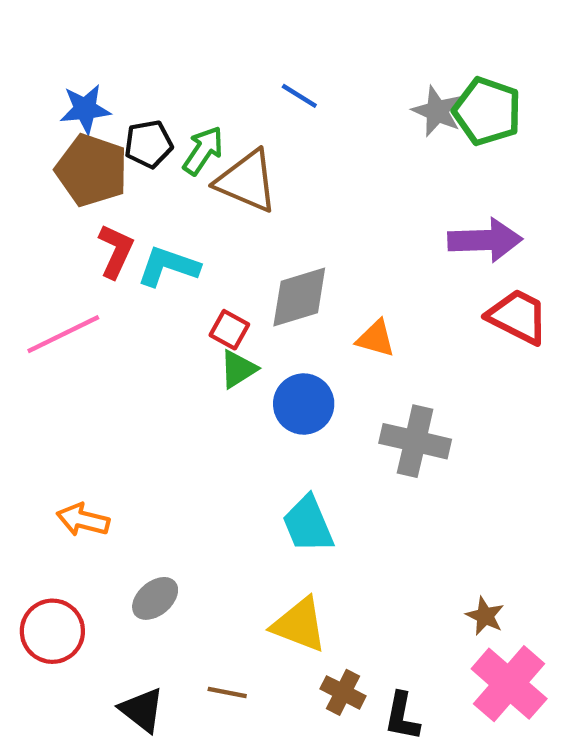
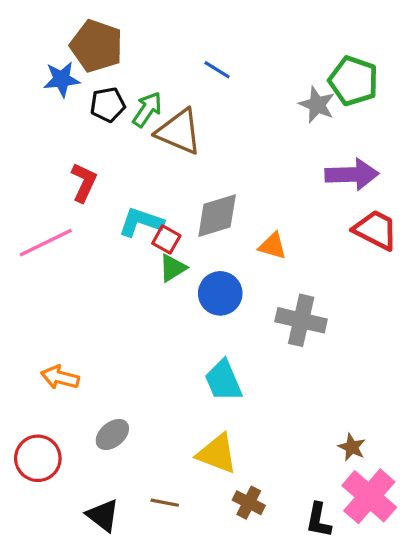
gray star: (437, 111) -> (317, 105), moved
brown pentagon: (92, 170) -> (97, 46), moved
cyan L-shape: (168, 266) -> (141, 222), moved
black L-shape: (402, 716) -> (319, 520), moved

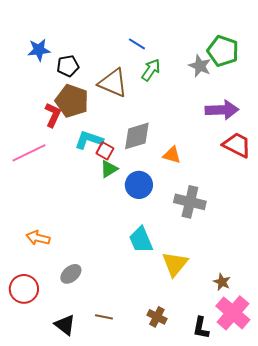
brown pentagon: (97, 46) -> (72, 101), moved
green arrow: (147, 109) -> (151, 70), moved
yellow triangle: (217, 454) -> (175, 264), moved, turned 48

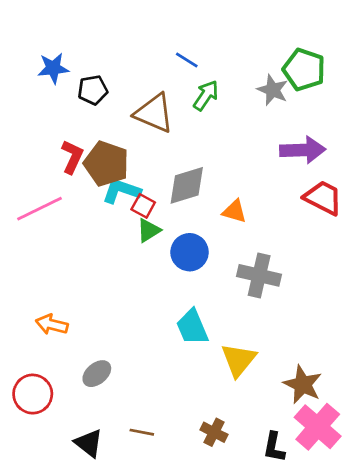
brown pentagon: (72, 101) -> (106, 164), moved
brown star: (222, 282) -> (303, 384), size x1.6

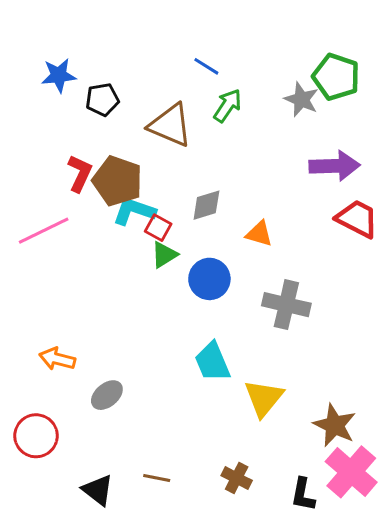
gray diamond: (187, 185) -> (206, 205), size x0.7
gray ellipse: (97, 374) -> (107, 395), moved

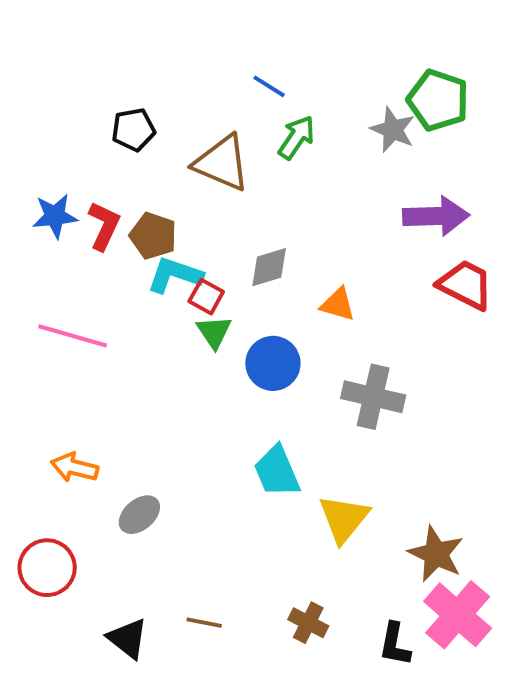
blue star: (59, 75) -> (55, 216), moved
brown pentagon: (117, 181) -> (153, 236), size x0.7
pink line: (44, 231) -> (73, 336), moved, turned 42
green triangle: (164, 255) -> (214, 332), turned -32

